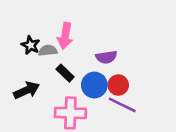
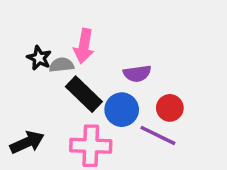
black rectangle: (65, 73) -> (84, 94), size x1.5
red circle: (118, 85) -> (170, 108), moved
black arrow: (27, 90) -> (27, 142), moved

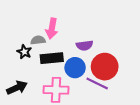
black star: (39, 58) -> (24, 52), moved
black rectangle: (84, 94) -> (52, 58), turned -50
red circle: (170, 108) -> (105, 67), size x1.6

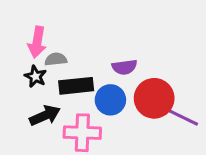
pink arrow: (52, 29) -> (37, 42), moved
purple line: (97, 83) -> (182, 117), moved
black arrow: (17, 88) -> (45, 115), moved

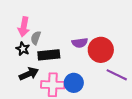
gray semicircle: (56, 59) -> (36, 38), turned -64
red circle: (154, 98) -> (101, 50), moved
blue circle: (110, 100) -> (74, 83), moved

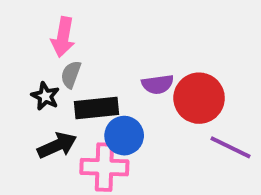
pink arrow: (24, 27) -> (63, 37), moved
blue circle: (74, 83) -> (124, 136), moved

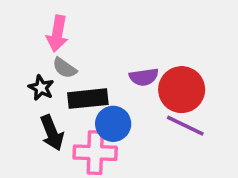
gray semicircle: (71, 74) -> (65, 68), turned -75
black arrow: (57, 145) -> (52, 133), turned 92
purple line: (231, 147) -> (185, 126), moved

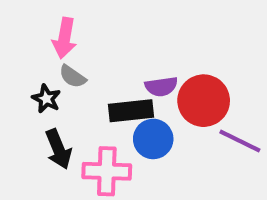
black rectangle: (88, 99) -> (131, 111), moved
blue circle: (113, 124) -> (153, 139), moved
purple line: (185, 126) -> (240, 141), moved

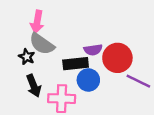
gray semicircle: (73, 76) -> (42, 44), size x1.6

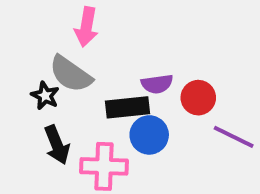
pink arrow: (37, 22) -> (86, 27), moved
red circle: (117, 58) -> (198, 98), size x0.7

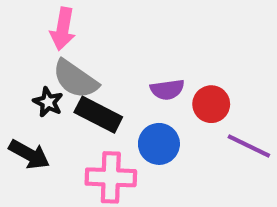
pink arrow: (86, 27) -> (63, 29), moved
black rectangle: (128, 107) -> (98, 115), moved, turned 33
black arrow: (57, 145) -> (29, 154), moved, turned -39

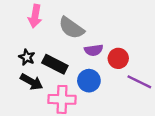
gray semicircle: (75, 79) -> (71, 28), moved
black arrow: (29, 154) -> (32, 82), moved

